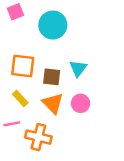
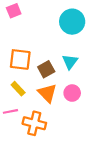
cyan circle: (53, 25) -> (72, 22), moved
brown square: (52, 77) -> (46, 69), turned -35

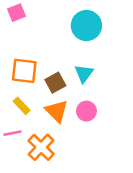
orange cross: (34, 123) -> (41, 147), turned 30

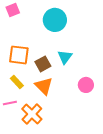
cyan circle: (86, 26) -> (55, 20), moved
pink circle: (86, 111) -> (86, 85), moved

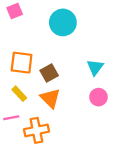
cyan triangle: (65, 57) -> (95, 67), moved
orange cross: (32, 114) -> (36, 130), turned 35

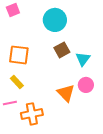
brown square: (49, 73) -> (62, 50), moved
orange triangle: (50, 98) -> (66, 93), moved

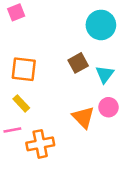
cyan circle: (55, 20) -> (101, 25), moved

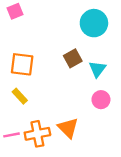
orange triangle: (83, 117) -> (68, 128), moved
pink line: (12, 130) -> (11, 135), moved

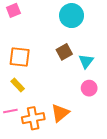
cyan circle: (94, 23) -> (72, 16), moved
orange triangle: (68, 128) -> (60, 113), turned 36
pink line: (11, 135) -> (10, 111), moved

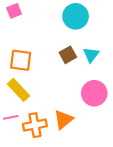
cyan triangle: (86, 61) -> (91, 55), moved
yellow rectangle: (18, 85) -> (18, 90), size x1.5
pink circle: (89, 88) -> (94, 93), size x1.5

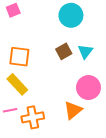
orange triangle: (64, 120) -> (73, 110), moved

